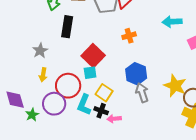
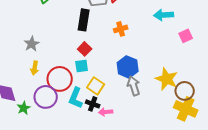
black rectangle: (67, 27) -> (84, 20), moved
red square: (93, 56) -> (85, 49), size x0.6

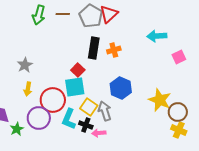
black rectangle: (84, 20) -> (94, 48), moved
cyan square: (82, 66) -> (75, 87), size x1.5
gray arrow: (134, 86) -> (105, 111), moved
yellow cross: (186, 109) -> (179, 130), size x0.7

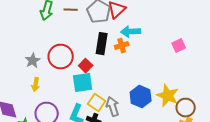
cyan arrow: (157, 36) -> (131, 32), moved
pink square: (179, 57) -> (179, 46), moved
blue hexagon: (121, 88) -> (141, 97), moved
red circle: (53, 100) -> (61, 57), moved

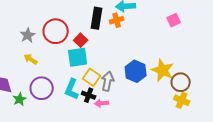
yellow arrow: (36, 85) -> (31, 59), turned 112
gray arrow: (113, 107) -> (108, 81), turned 30

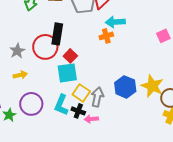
black rectangle: (97, 18) -> (57, 34), moved
yellow arrow: (31, 59) -> (20, 75), turned 136

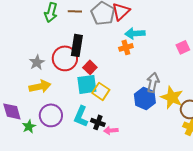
yellow arrow: (20, 75) -> (40, 86), size x1.5
yellow square: (81, 93) -> (101, 91), moved
gray arrow: (97, 97) -> (153, 82), moved

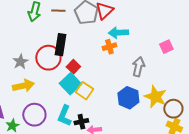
gray arrow: (153, 82) -> (138, 67), moved
cyan square: (87, 84) -> (70, 84), turned -35
black cross: (98, 122) -> (81, 122), turned -32

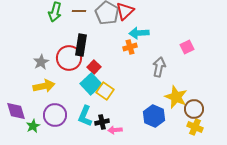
blue hexagon: (128, 98) -> (154, 116), moved

